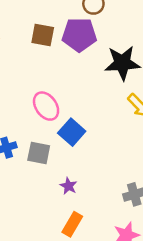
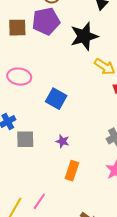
pink ellipse: (46, 106) -> (19, 77), moved, turned -35
gray square: (39, 153) -> (25, 139), moved

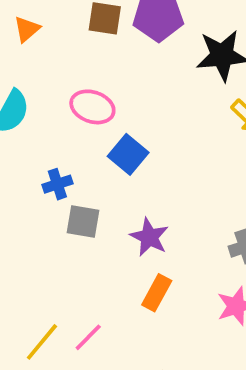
blue square: (56, 99) -> (128, 154), moved
purple star: (63, 141) -> (149, 237), size x1.5

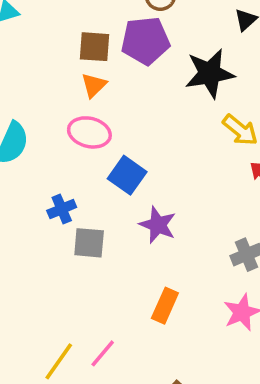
orange triangle: (27, 29) -> (94, 85), moved
purple star: (149, 237) -> (158, 225), moved

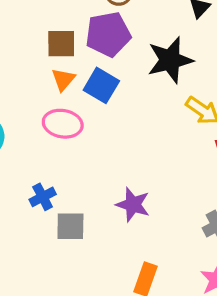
blue square: (127, 175) -> (101, 85), moved

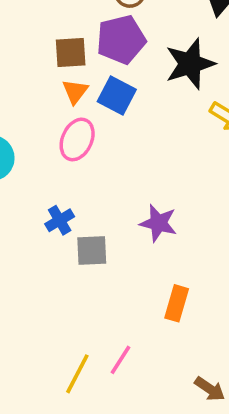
pink ellipse: (63, 124) -> (77, 139), turned -72

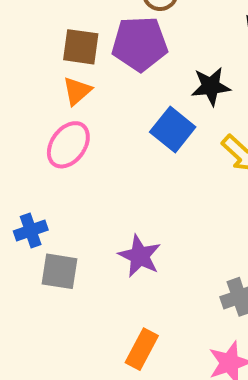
black star: (190, 64) -> (211, 86), size x0.7
blue square: (117, 96) -> (173, 129), moved

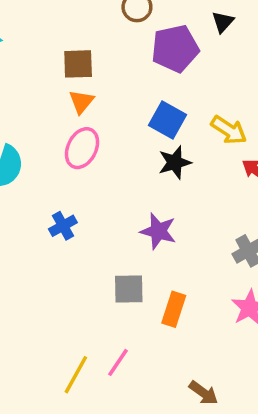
purple pentagon: (140, 44) -> (175, 49), moved
black star: (211, 86) -> (175, 162), moved
gray square: (60, 271) -> (129, 289), moved

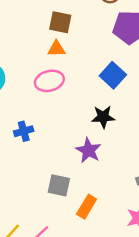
orange triangle: (81, 102) -> (56, 49), turned 36
pink ellipse: (82, 148) -> (49, 81), turned 36
black star: (175, 162) -> (103, 117), moved

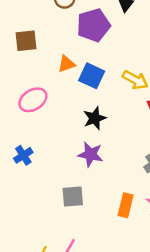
orange triangle: (56, 49) -> (66, 64), moved
orange rectangle: (87, 207) -> (126, 205), moved

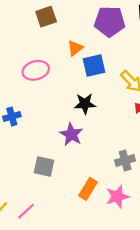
brown square: (26, 41) -> (46, 17), turned -30
orange triangle: (66, 64) -> (75, 48), turned -36
blue square: (92, 76) -> (94, 65), turned 35

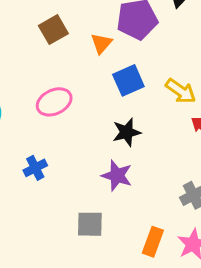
orange triangle: (75, 48) -> (101, 43), moved

